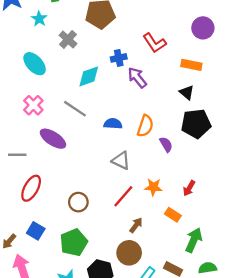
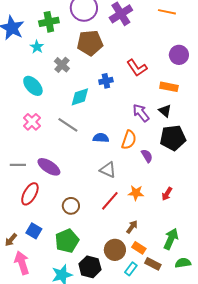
purple arrow: (137, 78) -> (141, 113), moved
purple ellipse: (53, 139) -> (49, 167), moved
orange rectangle: (173, 215) -> (139, 248), moved
brown arrow: (136, 225) -> (132, 227), moved

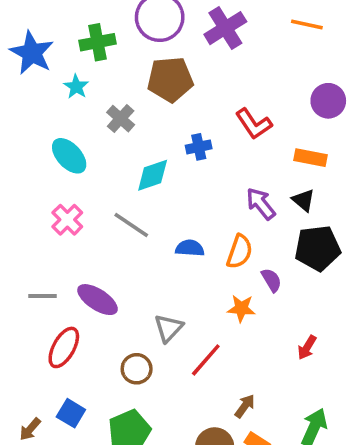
gray triangle: (108, 170) -> (169, 328), moved, turned 48
orange star: (136, 193) -> (241, 308), moved

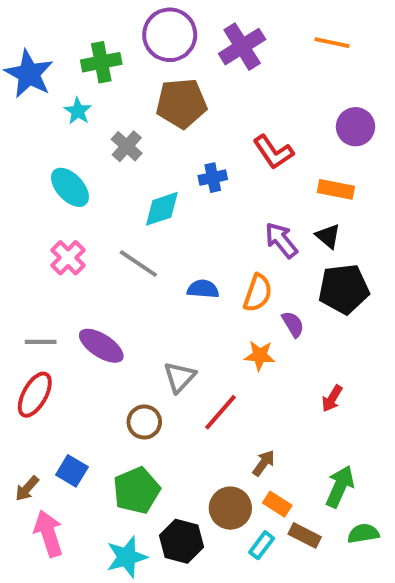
red ellipse: (64, 347) -> (35, 395), moved

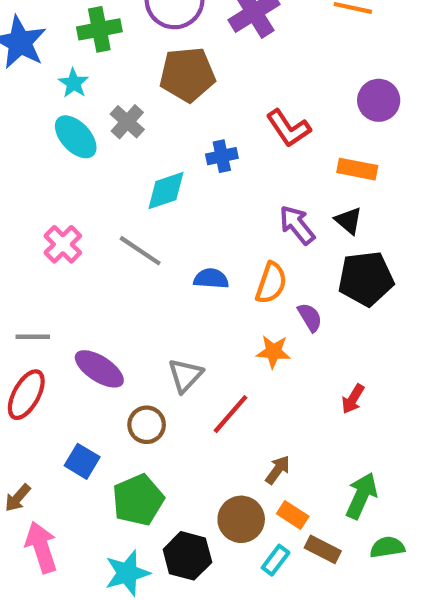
cyan ellipse: (70, 187) -> (76, 137), moved
purple ellipse: (101, 346) -> (99, 369), moved
blue square: (72, 471) -> (82, 461), moved

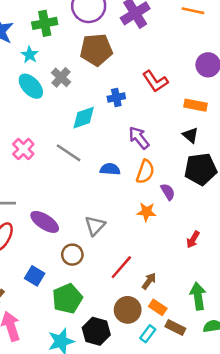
purple arrow: (297, 225) -> (139, 138), moved
red line: (230, 414) -> (121, 267), moved
green arrow: (361, 496) -> (198, 296), turned -32

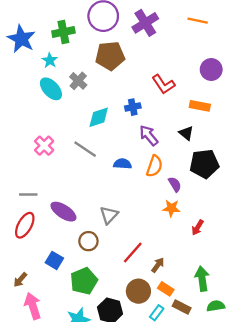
blue cross: (116, 98) -> (133, 107), moved
black triangle: (190, 135) -> (186, 133), moved
orange star: (146, 212) -> (171, 208), moved

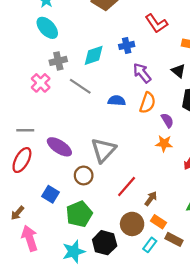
gray cross: (78, 81) -> (58, 61), moved, turned 35
gray triangle: (109, 215) -> (103, 150), size x1.4

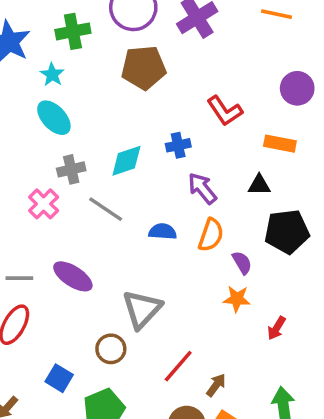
black triangle: (178, 71) -> (259, 185), turned -40
purple ellipse: (59, 147) -> (73, 276), moved

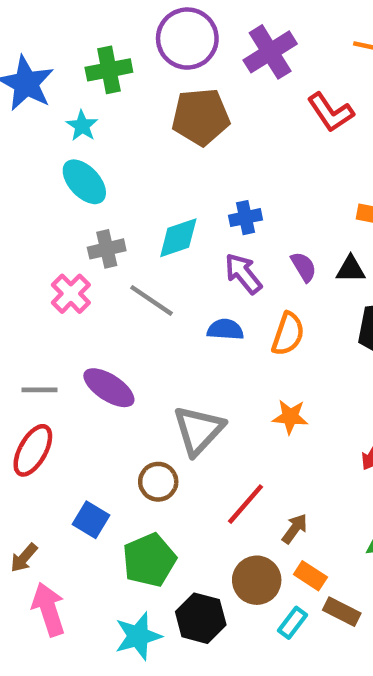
red L-shape: (225, 111) -> (331, 112), moved
purple arrow: (202, 188) -> (243, 274), moved
purple semicircle: (242, 263) -> (304, 267), moved
orange star: (237, 299) -> (290, 417), moved

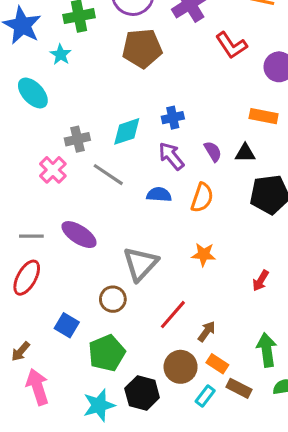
cyan ellipse: (84, 182) -> (33, 93), moved

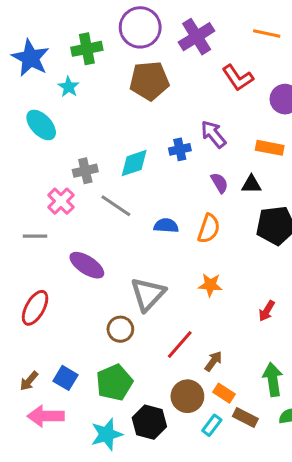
purple arrow: (171, 156) -> (213, 134), moved
gray line: (31, 236) -> (35, 236), moved
blue square: (67, 325) -> (66, 378), moved
pink arrow: (37, 387) -> (46, 416), turned -72

